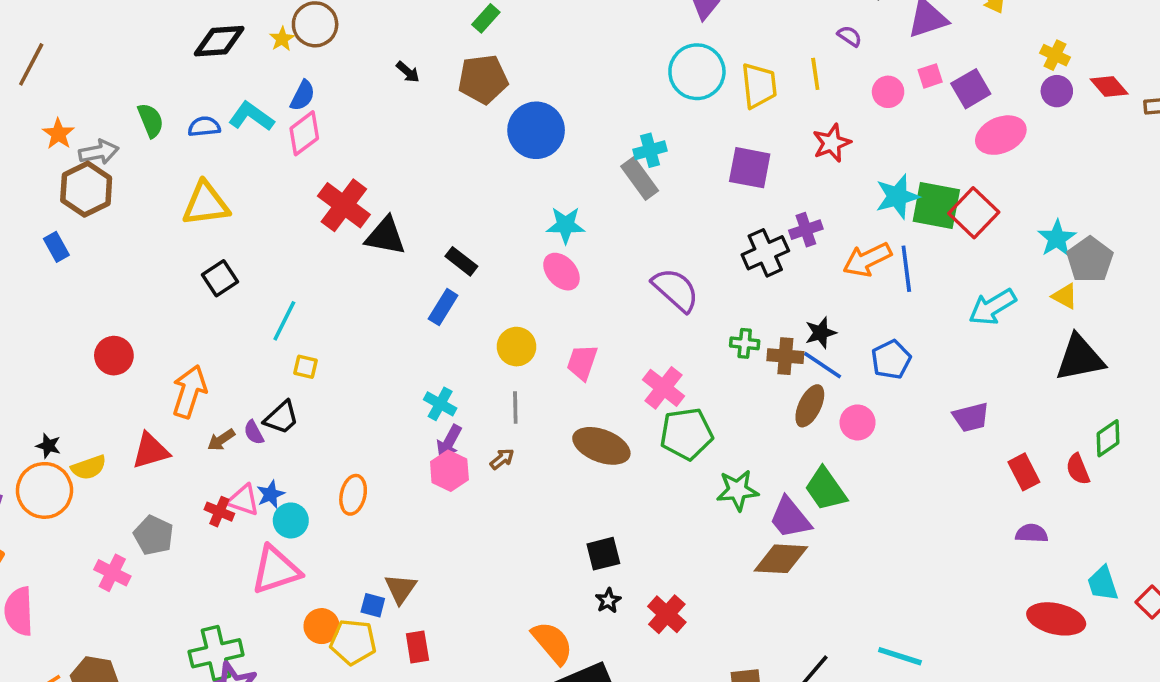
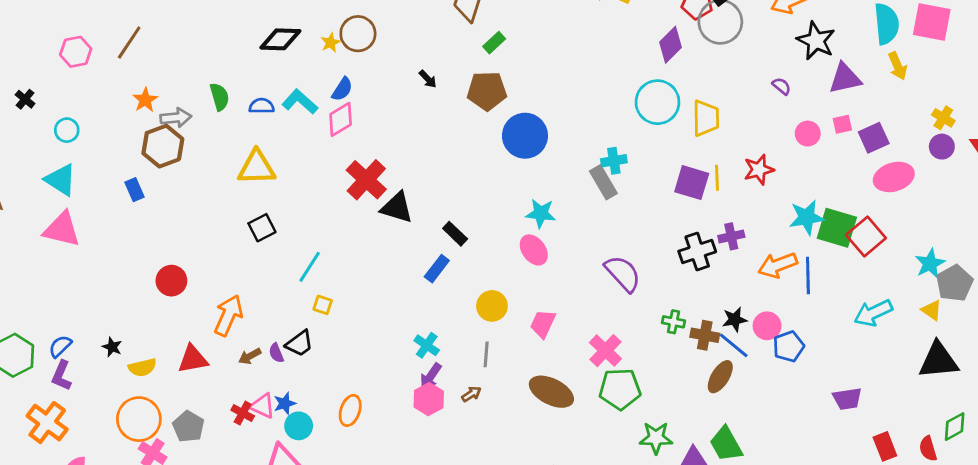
yellow line: (815, 74) -> (717, 178), moved
pink circle: (858, 422) -> (767, 326), moved
orange circle: (44, 490) -> (139, 419), moved

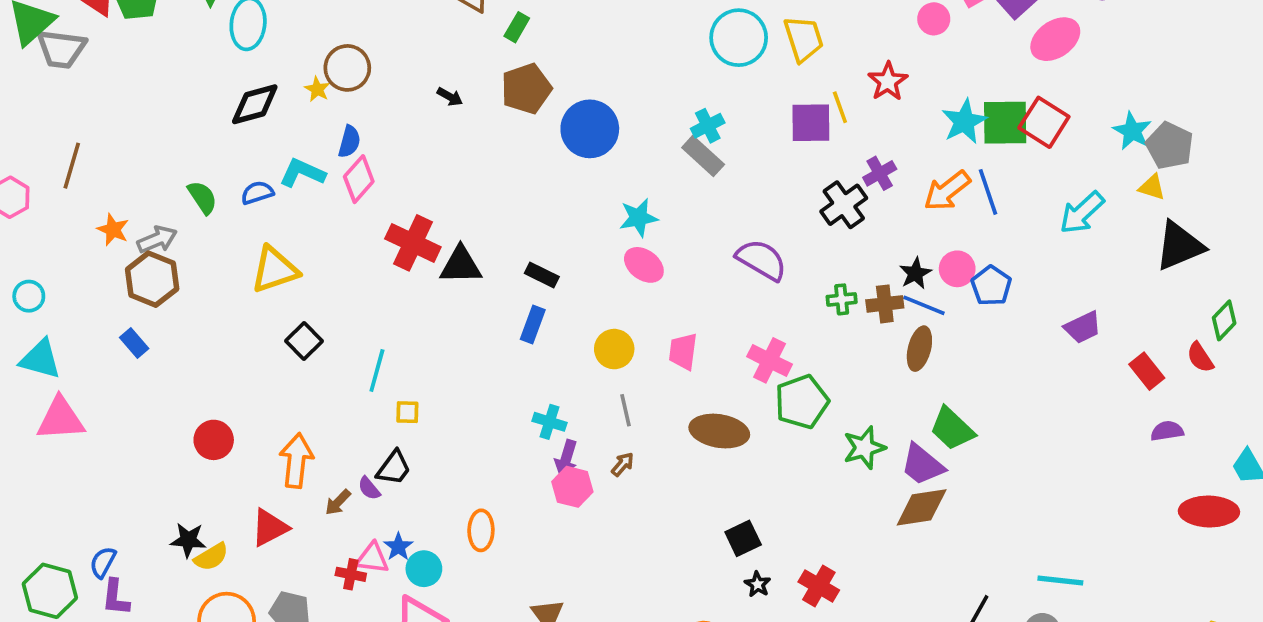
black star: (112, 347) -> (188, 540), moved, size x1.4

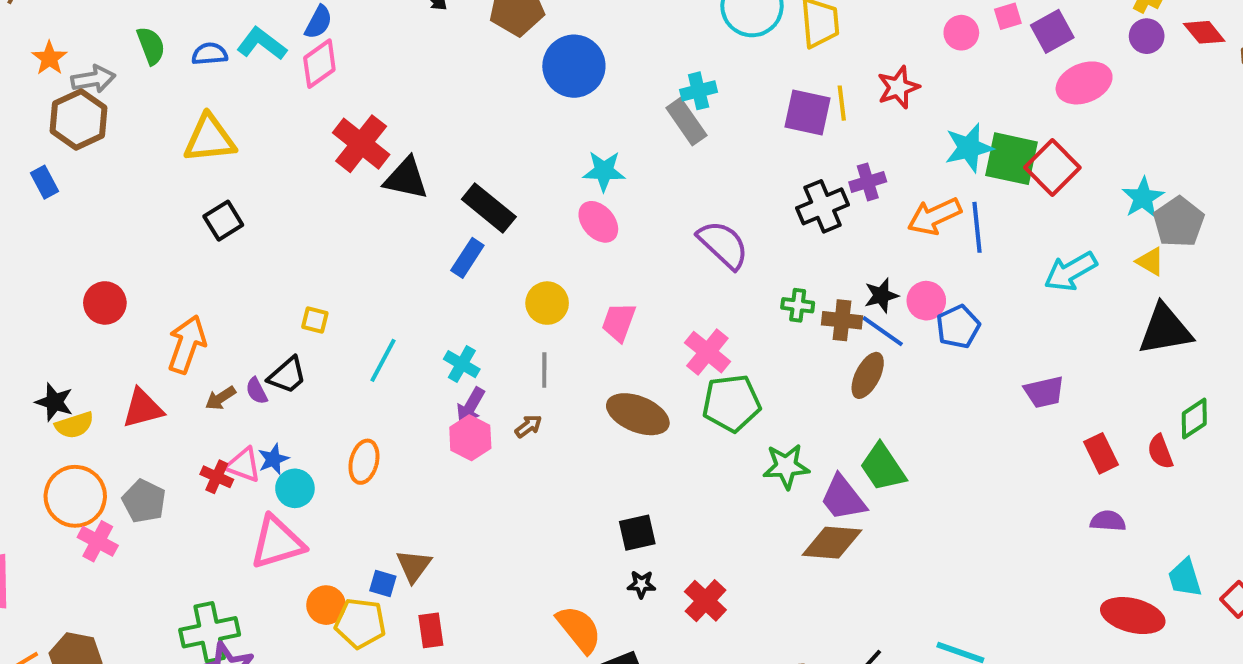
black rectangle: (542, 275) -> (489, 208), size x1.5
cyan line: (377, 371) -> (383, 360), moved
black star: (758, 584) -> (641, 584), turned 30

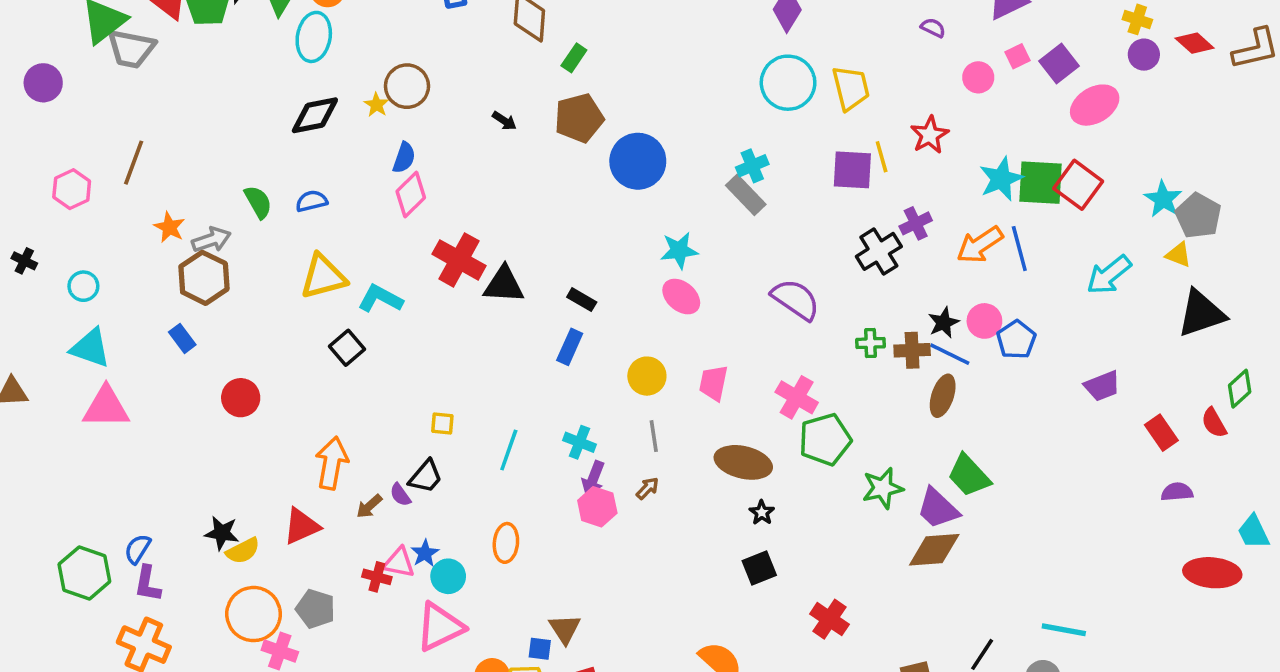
cyan L-shape: (262, 44) -> (380, 299), moved
black rectangle: (489, 208) -> (582, 300), size x0.6
red circle: (105, 303) -> (241, 398), moved
black star: (641, 584) -> (762, 513), moved, turned -30

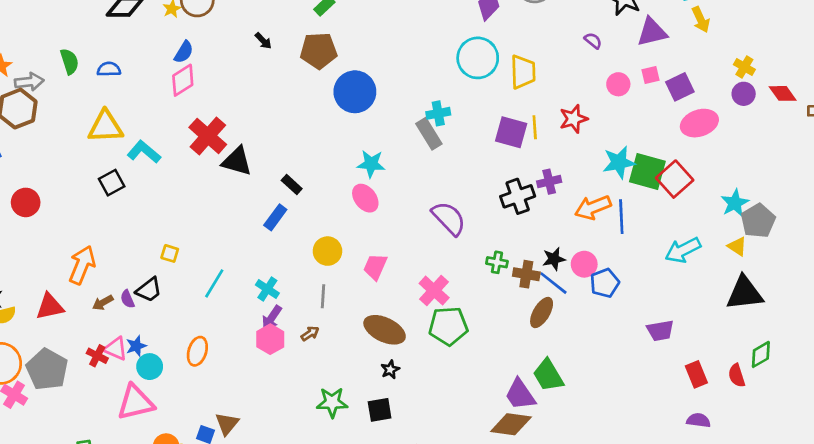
green star: (883, 488) -> (332, 402), moved
gray pentagon: (315, 609) -> (47, 369), size x1.4

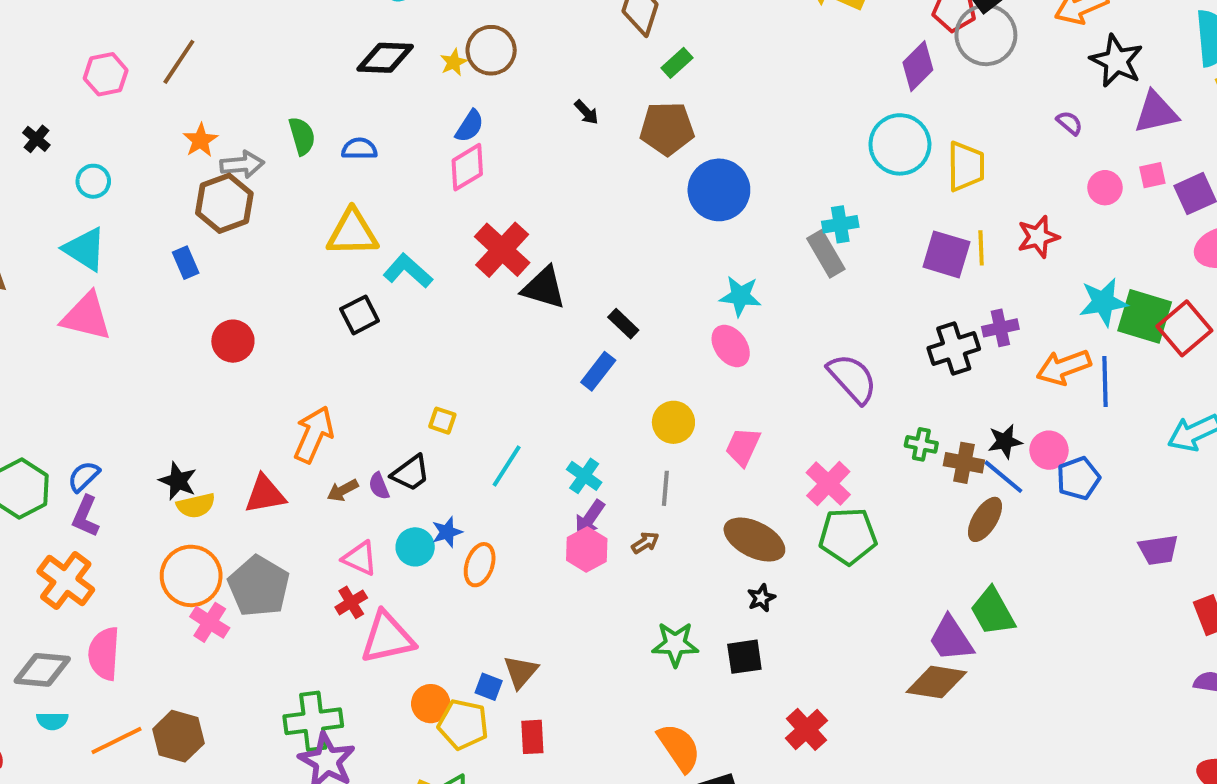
blue star: (136, 346) -> (447, 532), moved
red cross: (97, 356) -> (351, 602), moved, turned 30
cyan circle: (150, 367) -> (415, 547), moved

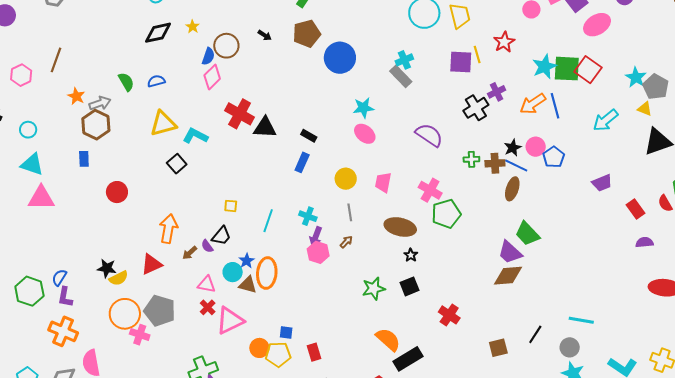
brown circle: (491, 50) -> (226, 46), moved
blue rectangle: (186, 263) -> (84, 159), turned 35
orange ellipse: (480, 565) -> (267, 273), size x1.4
brown triangle: (521, 672) -> (248, 285), moved, turned -42

